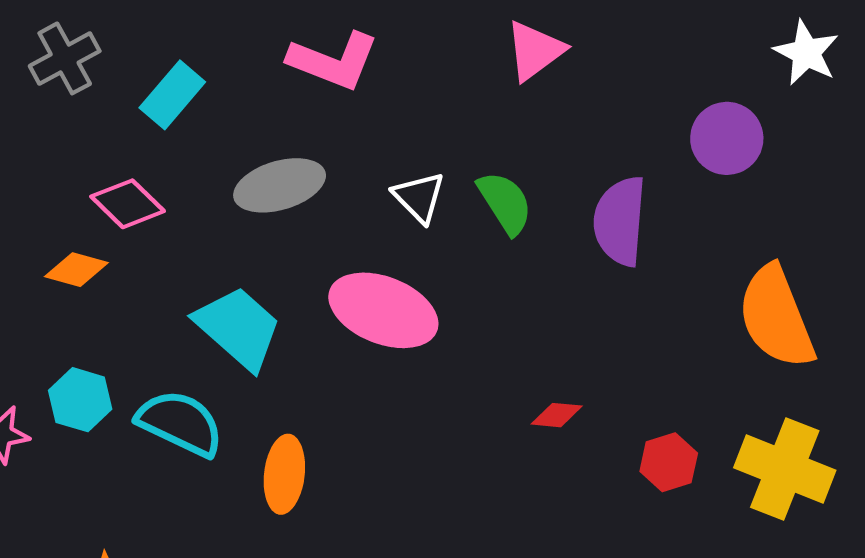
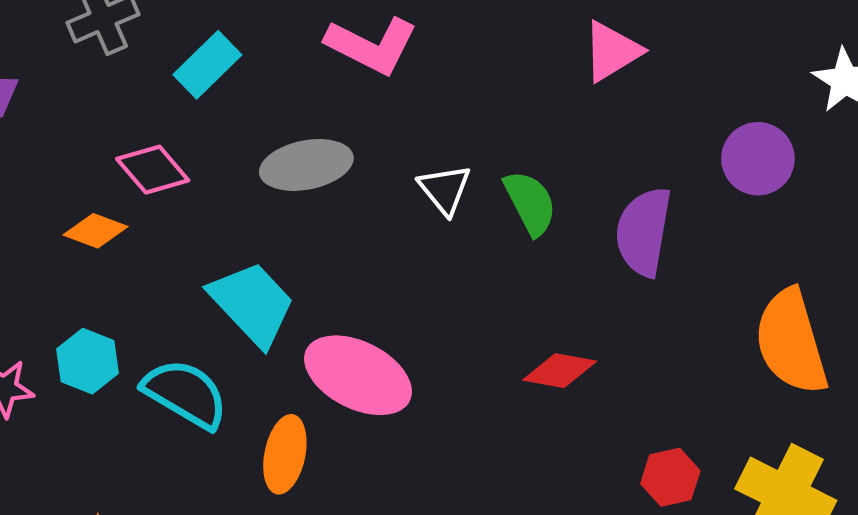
pink triangle: (535, 51) -> (612, 51), moved
pink ellipse: (383, 310) -> (358, 375), moved
red diamond: (557, 415) -> (560, 371), moved, size x1.4

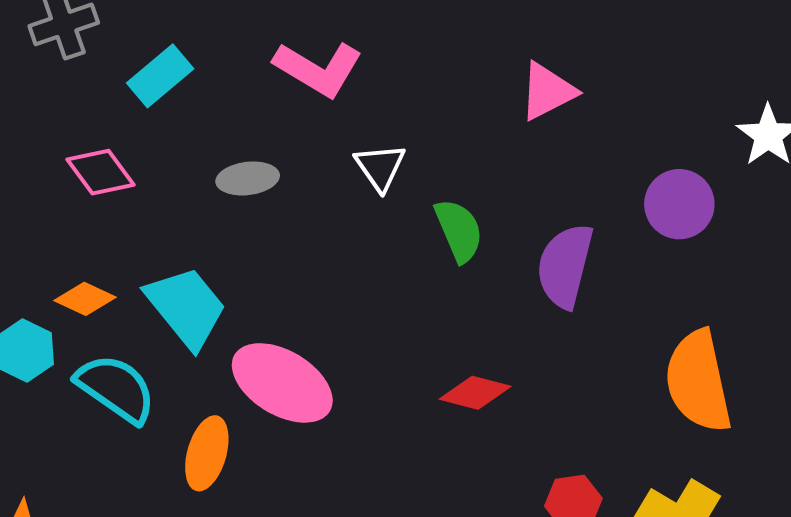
gray ellipse: (306, 165) -> (248, 178), size x0.7
white triangle: (445, 189) -> (380, 167), moved
orange diamond: (95, 231) -> (85, 299), moved

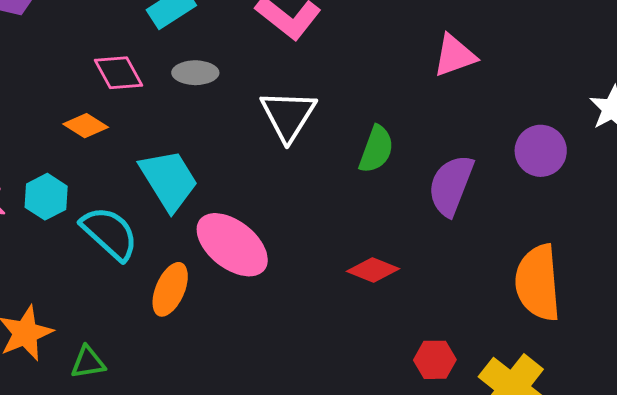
white triangle: (380, 167) -> (288, 115), moved, size x1.5
gray ellipse: (248, 178) -> (195, 73), moved
green semicircle: (459, 230) -> (376, 149), turned 36
orange diamond: (85, 299) -> (86, 126), moved

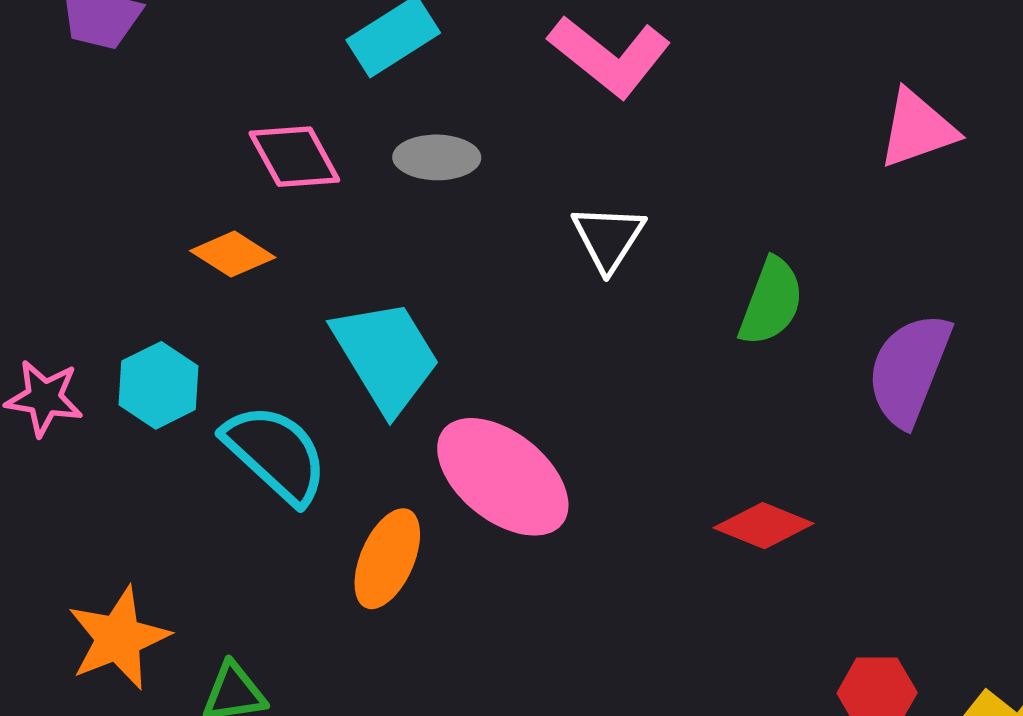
white triangle: (288, 115) -> (608, 238), size x0.7

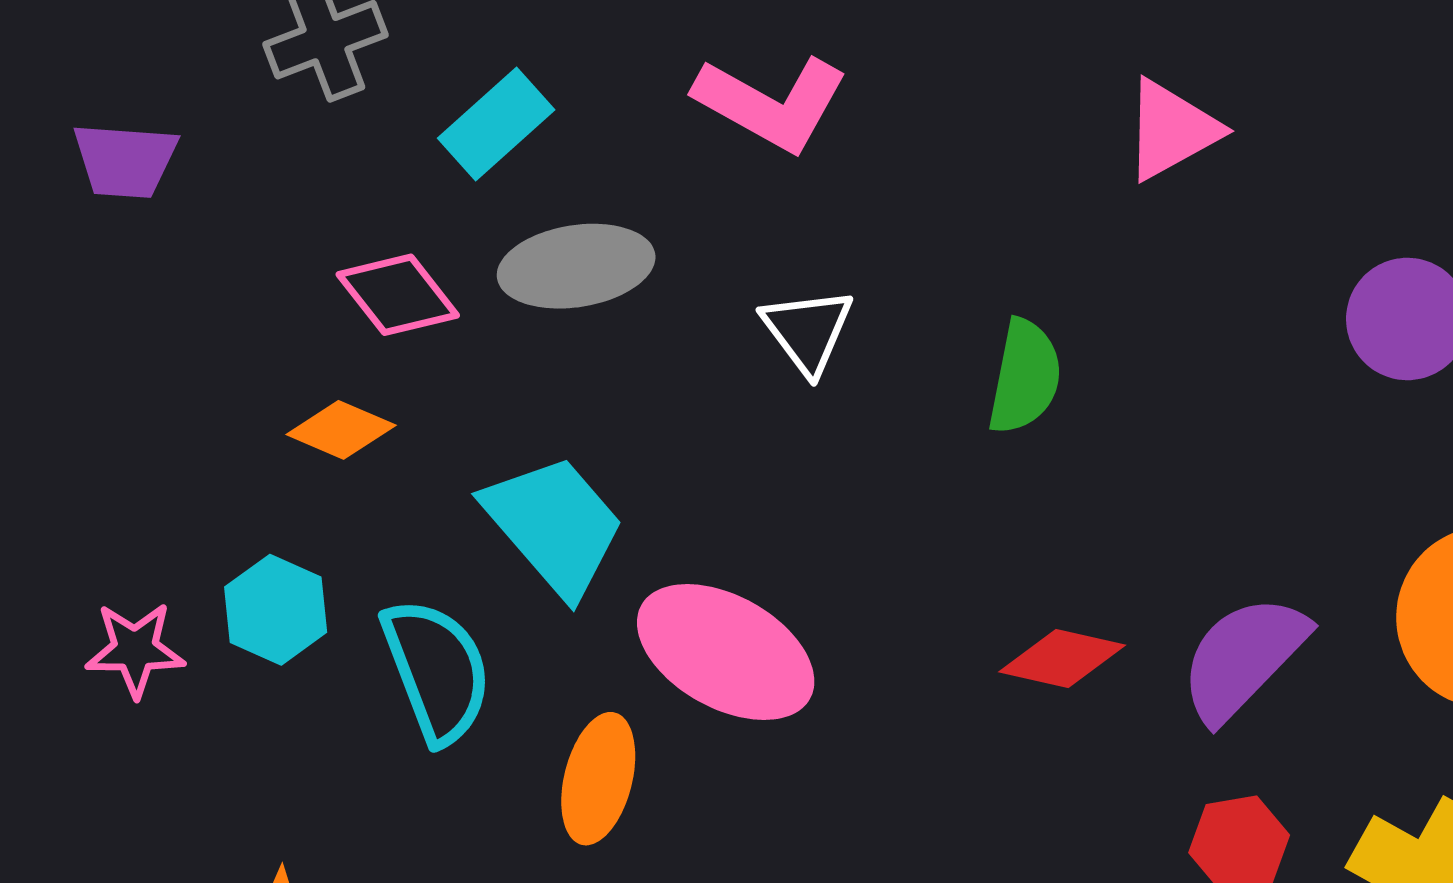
gray ellipse: (437, 157) -> (576, 266), size x1.4
purple semicircle: (909, 369) -> (1243, 658), moved, turned 32
cyan semicircle: (276, 454) -> (437, 671), turned 36

